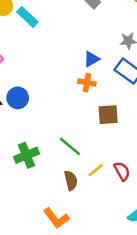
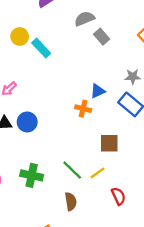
orange cross: (87, 83) -> (83, 109), moved
green cross: (27, 155) -> (32, 175), turned 30
yellow line: (96, 170) -> (98, 173), moved

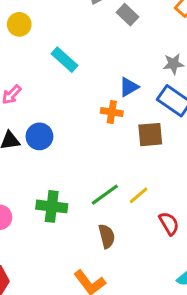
cyan rectangle: (41, 48) -> (65, 60), moved
brown square: (109, 143) -> (150, 135), moved
green line: (72, 170) -> (105, 195), turned -75

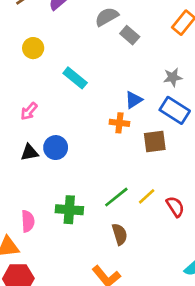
red semicircle: (169, 223) -> (175, 207), moved

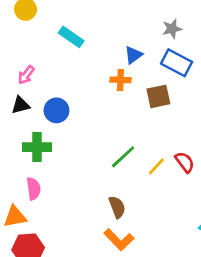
black triangle: (29, 152) -> (21, 105), moved
yellow line: (147, 196) -> (156, 166), moved
green cross: (69, 210) -> (37, 147), moved
brown semicircle: (120, 234) -> (117, 207), moved

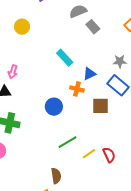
cyan rectangle: (71, 37) -> (65, 58), moved
pink arrow: (26, 75) -> (13, 72), turned -32
blue circle: (56, 110) -> (54, 107), moved

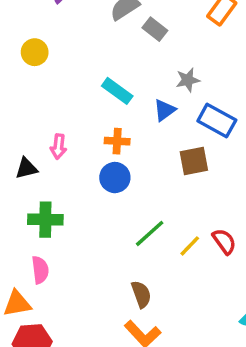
gray star: (120, 61) -> (188, 80), moved
pink arrow: (13, 72) -> (59, 147), moved
orange cross: (77, 89) -> (117, 141), moved

